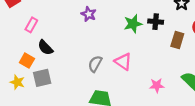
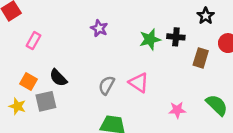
black semicircle: (45, 48) -> (58, 78), moved

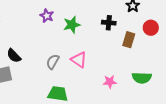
green star: (150, 39) -> (72, 25), moved
green semicircle: (217, 105) -> (142, 78), turned 138

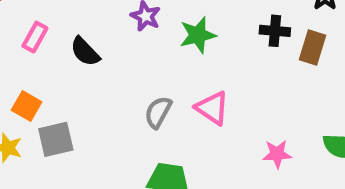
brown rectangle: (129, 40) -> (312, 48), moved
black semicircle: (14, 56) -> (85, 52), moved

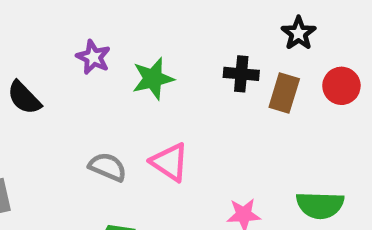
gray semicircle: (158, 112) -> (108, 167), turned 84

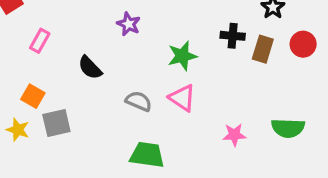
green star: (153, 79) -> (182, 56), moved
black semicircle: (24, 98) -> (90, 68), moved

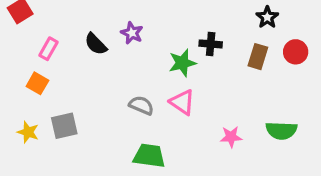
black cross: (233, 36) -> (211, 44), moved
black semicircle: (90, 68) -> (96, 44), moved
orange square: (33, 96) -> (37, 83), moved

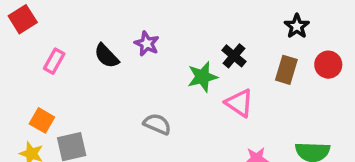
black cross: (211, 44) -> (234, 56), turned 35
orange square: (37, 83) -> (42, 120), moved
pink triangle: (182, 102) -> (239, 103), moved

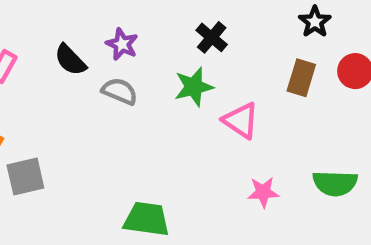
black cross: (234, 56) -> (212, 37), moved
gray semicircle: (157, 124) -> (120, 91), moved

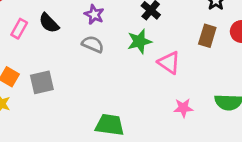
black semicircle: (70, 60) -> (49, 23), moved
gray square: (25, 177) -> (42, 82), moved

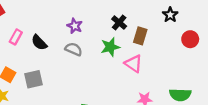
black semicircle: (49, 23) -> (39, 43), moved
brown rectangle: (207, 36) -> (140, 36), moved

